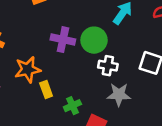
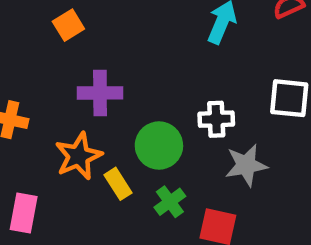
purple cross: (63, 40) -> (100, 93), moved
green circle: (94, 40) -> (159, 146), moved

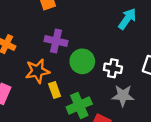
green circle: (159, 146) -> (82, 61), moved
green cross: (170, 202) -> (79, 105), size x1.5

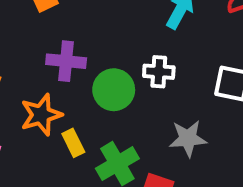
white cross: (113, 68) -> (159, 72), moved

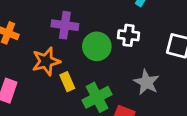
gray star: (188, 138) -> (146, 82), turned 30

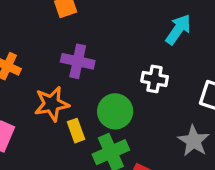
green circle: (97, 46) -> (115, 111), moved
gray star: (146, 82) -> (194, 141), moved

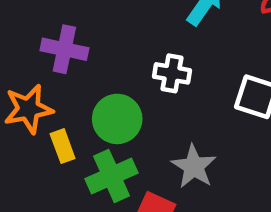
gray star: (194, 141) -> (194, 167), moved

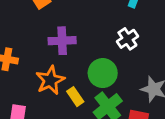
white cross: (172, 73) -> (127, 39), turned -30

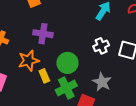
white cross: (127, 39) -> (101, 46), moved

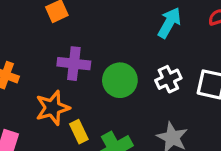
green circle: (67, 63) -> (120, 80), moved

